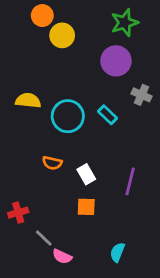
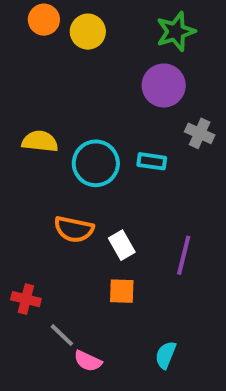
orange circle: (42, 16) -> (44, 20), moved
yellow circle: (62, 35) -> (88, 32), moved
cyan rectangle: (107, 115) -> (152, 161), turned -36
orange semicircle: (52, 163) -> (74, 229), size x1.4
red cross: (18, 213) -> (26, 299), turned 30

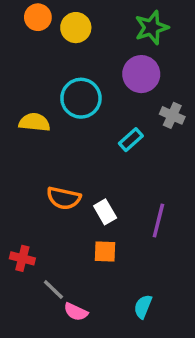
cyan rectangle: (152, 161) -> (131, 140), turned -50
cyan circle: (96, 163) -> (81, 98), moved

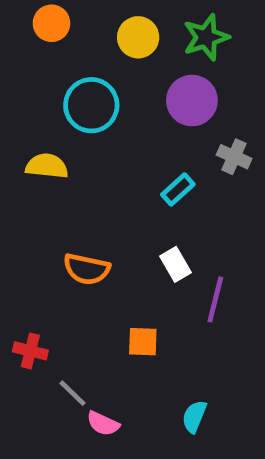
yellow circle: (76, 28) -> (138, 37), moved
cyan circle: (81, 98) -> (91, 105), moved
white rectangle: (105, 212) -> (176, 264), moved

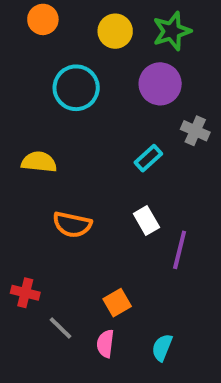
yellow semicircle: (47, 166) -> (39, 162), moved
orange square: (143, 342) -> (117, 303), moved, turned -32
pink semicircle: (103, 424) -> (105, 344), moved, turned 72

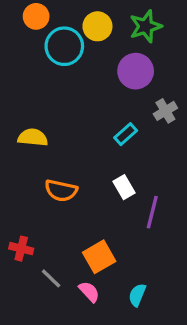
cyan circle: (76, 88) -> (64, 46), moved
gray cross: (195, 131) -> (165, 111), turned 35
orange square: (117, 303) -> (99, 257), size x1.4
pink semicircle: (105, 344) -> (89, 292), turned 130

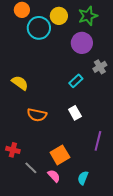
yellow semicircle: (33, 137) -> (20, 83), turned 30
purple line: (152, 212) -> (98, 141), moved

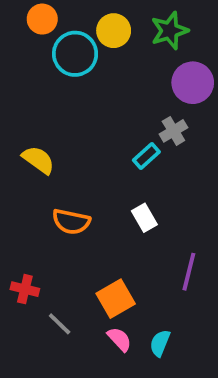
purple circle: (82, 43) -> (193, 83), moved
gray cross: (100, 67) -> (173, 131), moved
pink semicircle: (54, 176) -> (119, 339), moved

